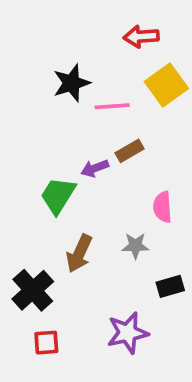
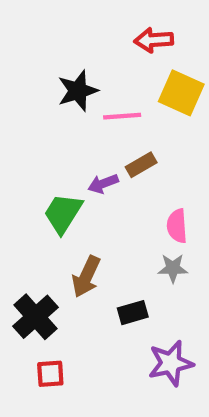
yellow square: (166, 85) -> (181, 93), turned -30
gray star: (135, 246) -> (173, 268), moved
black rectangle: (170, 286) -> (133, 313), moved
purple star: (128, 333) -> (171, 363), moved

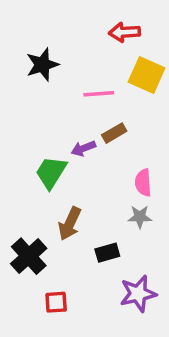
black star: (78, 91) -> (42, 65), moved
red square: (50, 374) -> (56, 302), moved

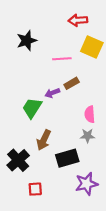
black rectangle: (107, 253) -> (67, 158), size x1.5

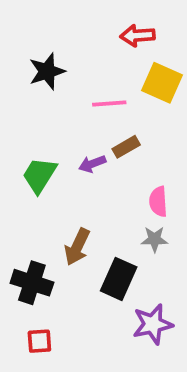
green trapezoid: (32, 108) -> (39, 175), moved
black rectangle: (67, 158) -> (119, 279), turned -50
black cross: (18, 160) -> (32, 283), turned -30
red square: (35, 189) -> (39, 341), moved

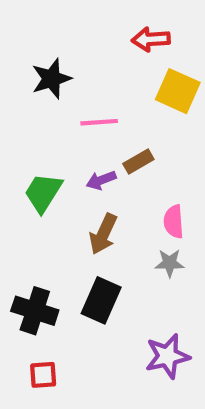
pink line: (109, 103) -> (99, 122), moved
brown arrow: (77, 247) -> (103, 234), moved
black rectangle: (119, 279) -> (101, 300), moved

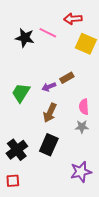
black star: (51, 79) -> (25, 38), turned 30
pink line: (99, 122) -> (48, 33), moved, turned 30
black cross: (35, 311) -> (17, 150), turned 35
red square: (43, 375) -> (13, 181), moved

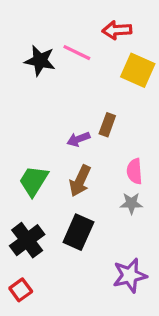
brown rectangle: (67, 78) -> (107, 125), turned -40
green trapezoid: (21, 93) -> (34, 181), moved
red square: (13, 181) -> (21, 290), turned -32

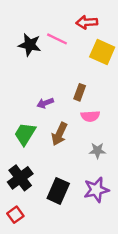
purple arrow: (78, 139) -> (45, 103), moved
pink semicircle: (135, 171) -> (90, 116), moved, turned -90
black rectangle: (78, 232) -> (58, 191), moved
purple star: (130, 275) -> (96, 190), moved

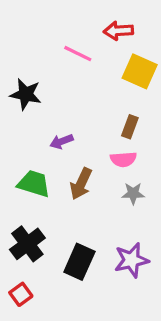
black star: (30, 45) -> (26, 94), moved
brown rectangle: (80, 92) -> (130, 127), moved
green trapezoid: (25, 134) -> (34, 184), turned 75
gray star: (97, 151) -> (133, 193), moved

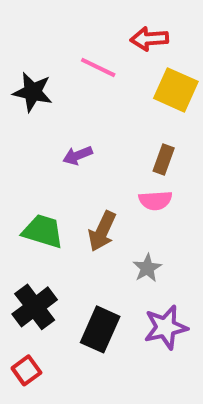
black star: (26, 94) -> (33, 92), moved
purple arrow: (62, 141) -> (78, 155), moved
gray star: (133, 193) -> (147, 268), moved, turned -30

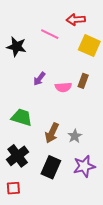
purple arrow: (78, 155) -> (39, 79), turned -32
pink semicircle: (155, 200) -> (63, 87), moved
brown arrow: (102, 231) -> (52, 133), moved
red square: (26, 370) -> (13, 188), turned 32

